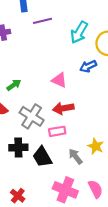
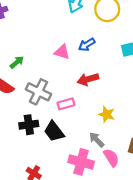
blue arrow: (88, 66) -> (87, 45), moved
red arrow: (63, 108) -> (88, 79), moved
gray arrow: (76, 156) -> (97, 140), moved

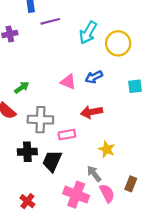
gray cross: (38, 92) -> (40, 120), turned -30
black trapezoid: (54, 131) -> (52, 161), turned 55

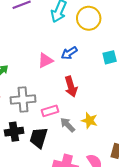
pink triangle: (68, 82) -> (45, 60), turned -42
red arrow: (92, 112) -> (71, 87), turned -90
gray arrow: (94, 174) -> (68, 125), moved

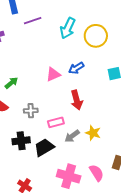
gray cross: (23, 100) -> (31, 111), size x0.6
gray arrow: (68, 125) -> (72, 136), turned -84
black trapezoid: (39, 138) -> (44, 147), turned 40

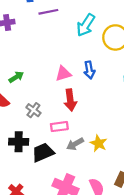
blue arrow: (76, 68) -> (89, 70), turned -77
red arrow: (77, 100) -> (70, 100), moved
gray cross: (31, 111) -> (33, 110), turned 32

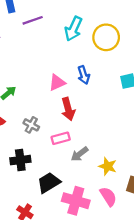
yellow star: (99, 143) -> (108, 166), moved
black trapezoid: (43, 152) -> (49, 183), moved

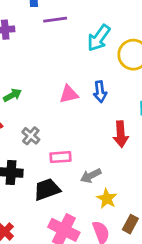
red arrow: (68, 109) -> (121, 134), moved
gray arrow: (79, 154) -> (91, 176), moved
black trapezoid: (49, 183) -> (47, 189), moved

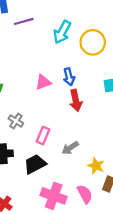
red arrow: (121, 134) -> (76, 100), moved
pink rectangle: (61, 157) -> (43, 136), turned -56
yellow star: (107, 199) -> (96, 166), moved

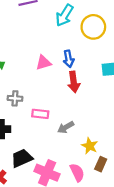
gray cross: (16, 121) -> (15, 98), turned -32
pink rectangle: (43, 136) -> (40, 114), turned 70
black trapezoid: (35, 164) -> (22, 158), moved

